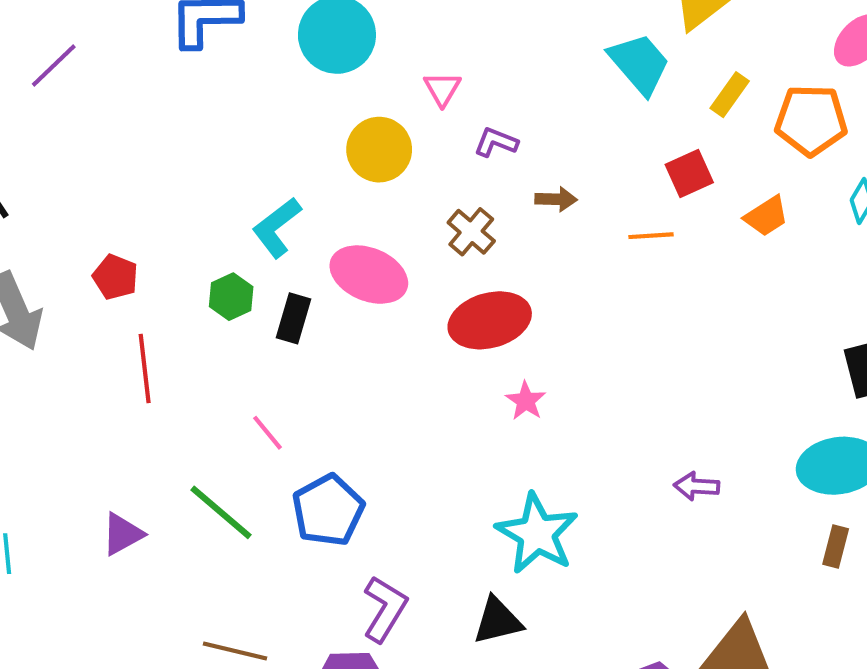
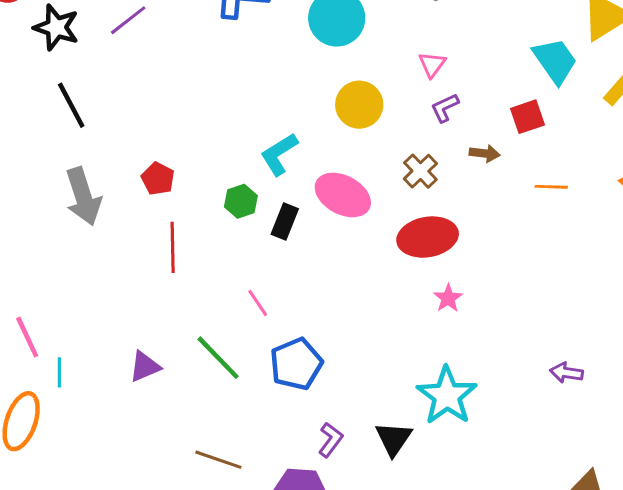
pink triangle: (442, 89) -> (432, 64), moved
purple L-shape: (496, 142) -> (445, 108), turned -52
red square: (689, 174) -> (527, 117), moved
purple L-shape: (385, 609) -> (331, 440), size x0.7
black triangle: (498, 621) -> (394, 439), moved, turned -48

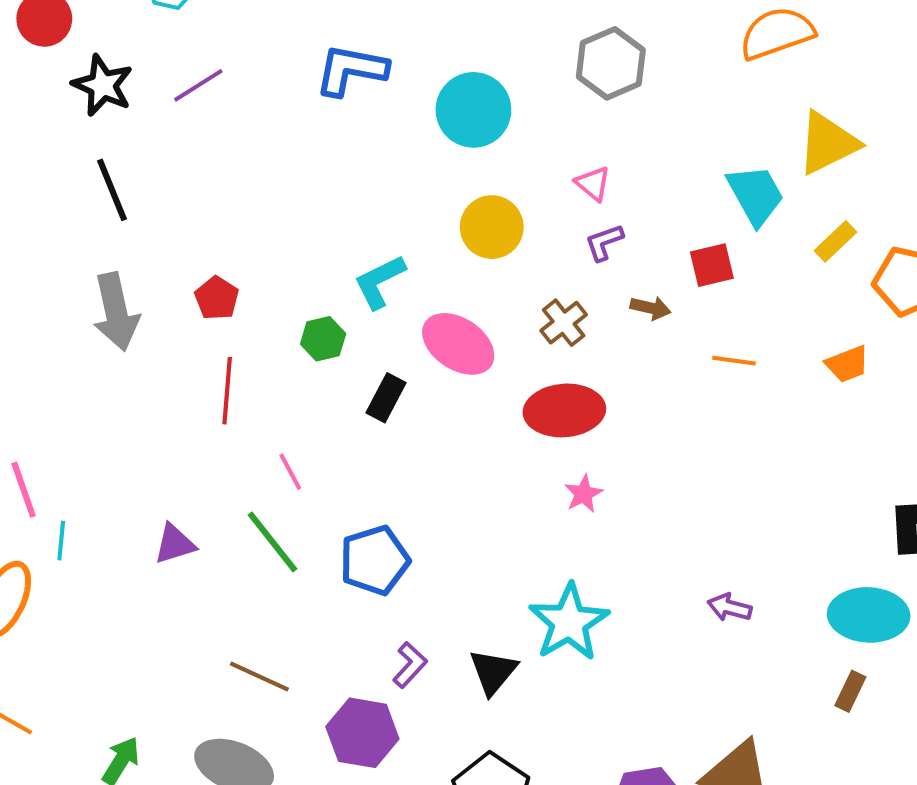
pink triangle: (432, 64) -> (593, 184), turned -32
black rectangle: (285, 221) -> (386, 398), moved
pink line: (258, 303) -> (290, 472), moved

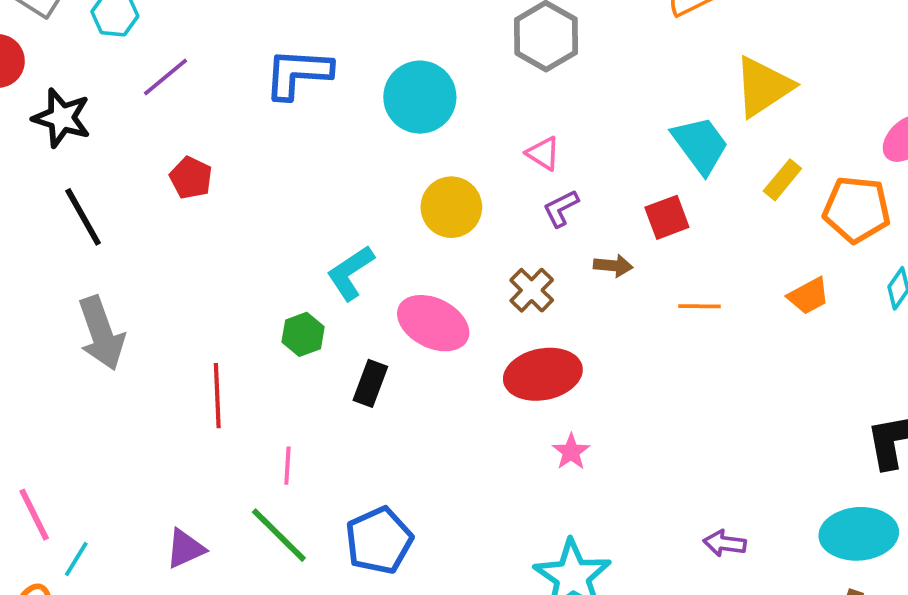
purple line: (198, 85) -> (166, 77), moved
red pentagon: (217, 298) -> (191, 178), moved
pink line: (290, 472) -> (287, 466), turned 39
cyan line: (61, 541) -> (76, 559), turned 33

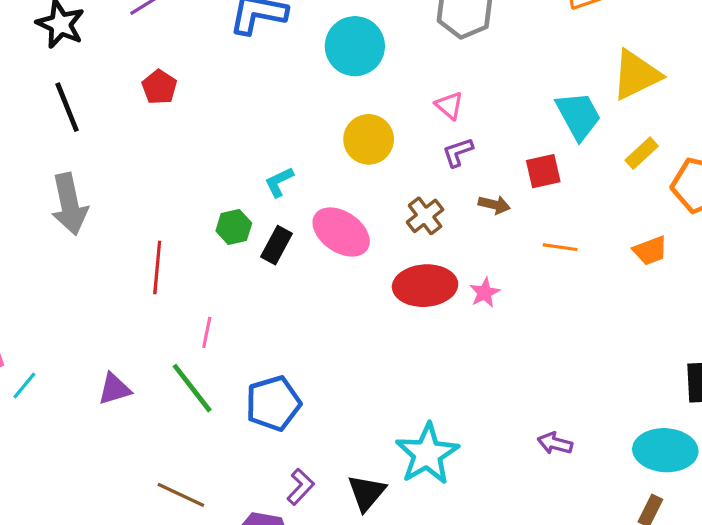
cyan L-shape: (350, 273) -> (279, 182), size x0.7
black rectangle: (370, 383) -> (277, 245), moved
pink star: (571, 452) -> (485, 293), moved

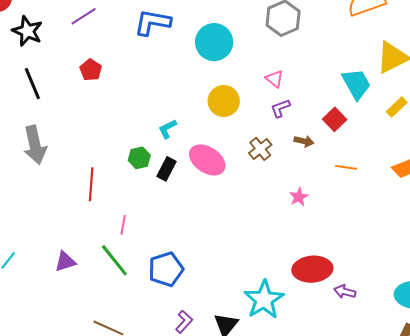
red square: (543, 171) -> (335, 119), turned -30
red ellipse: (425, 286) -> (312, 269), moved

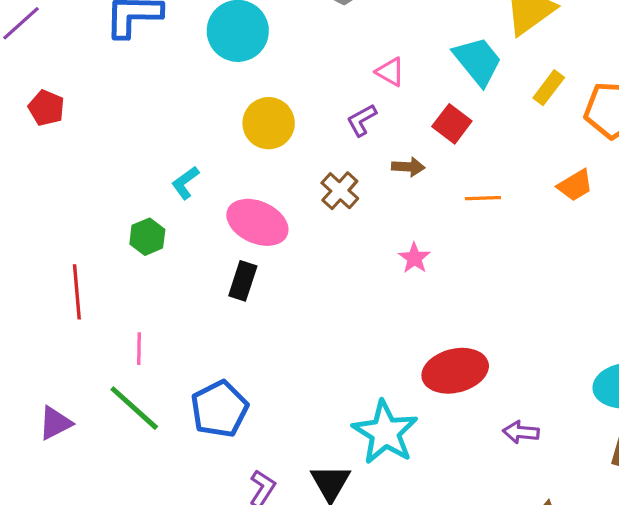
pink triangle: (275, 79) -> (390, 72), moved
black rectangle: (166, 169) -> (243, 281), moved
purple arrow: (345, 292) -> (521, 432), moved

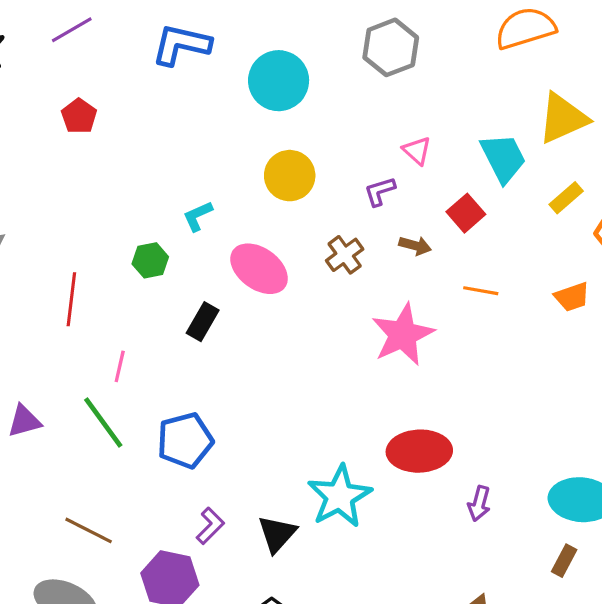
pink star: (414, 258) -> (403, 335), size x2.0
black rectangle: (243, 281) -> (203, 322), moved
purple arrow: (521, 432) -> (479, 503), moved, turned -92

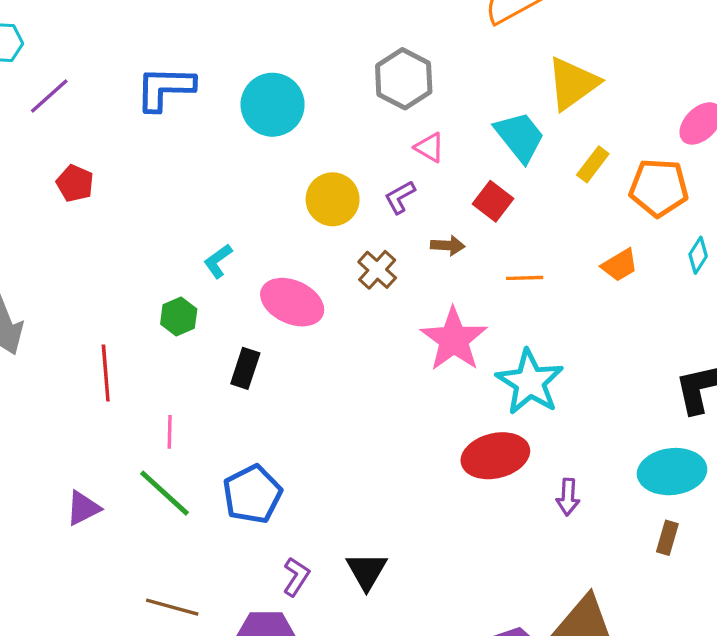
gray hexagon: (391, 47) -> (404, 79), moved
yellow circle: (290, 176) -> (333, 199), moved
cyan star: (340, 496) -> (530, 382), moved

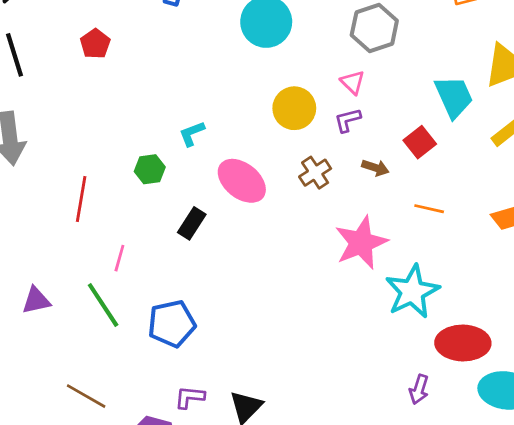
pink triangle: (430, 147) -> (353, 82), moved
red ellipse: (495, 456) -> (463, 343), moved
purple L-shape: (296, 577) -> (190, 397), turned -132

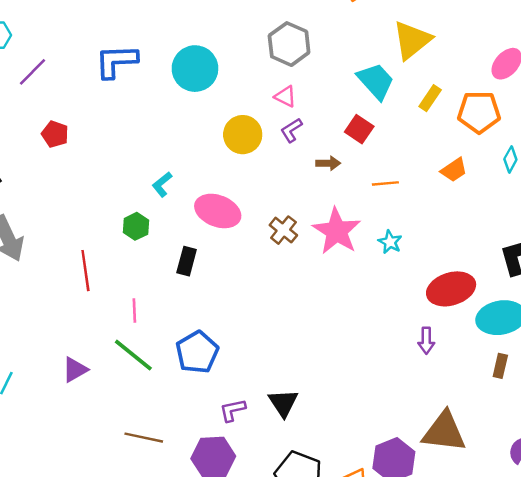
brown cross: (315, 173) -> (283, 230), moved
cyan star: (412, 291) -> (390, 242), moved, size x0.5

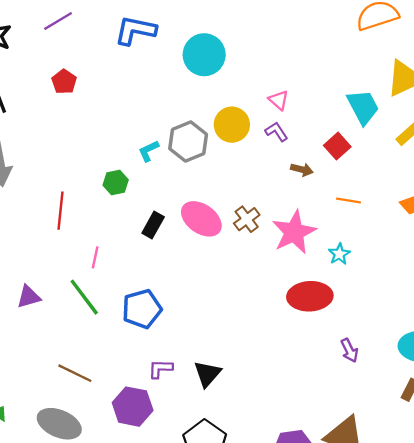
gray hexagon: (289, 44) -> (188, 141), moved
purple L-shape: (291, 130) -> (276, 132), turned 75
pink ellipse: (218, 211) -> (201, 219), moved
red ellipse: (451, 289) -> (310, 296), moved
purple arrow: (426, 341) -> (349, 350), turned -40

